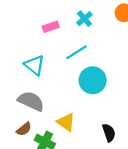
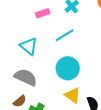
cyan circle: (93, 80) -> (68, 68), moved
yellow triangle: (66, 122) -> (73, 95), moved

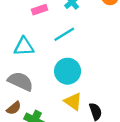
cyan triangle: (29, 46) -> (24, 47), turned -42

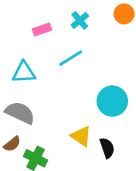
cyan circle: (68, 71) -> (112, 101), moved

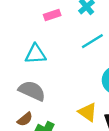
cyan line: (71, 58) -> (92, 41), moved

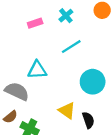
cyan triangle: (36, 54) -> (37, 70), moved

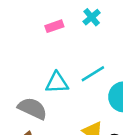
cyan line: (71, 47) -> (93, 74), moved

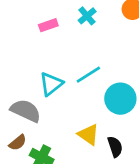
cyan triangle: (57, 83) -> (51, 84), turned -35

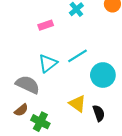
pink rectangle: (48, 25) -> (46, 25), moved

